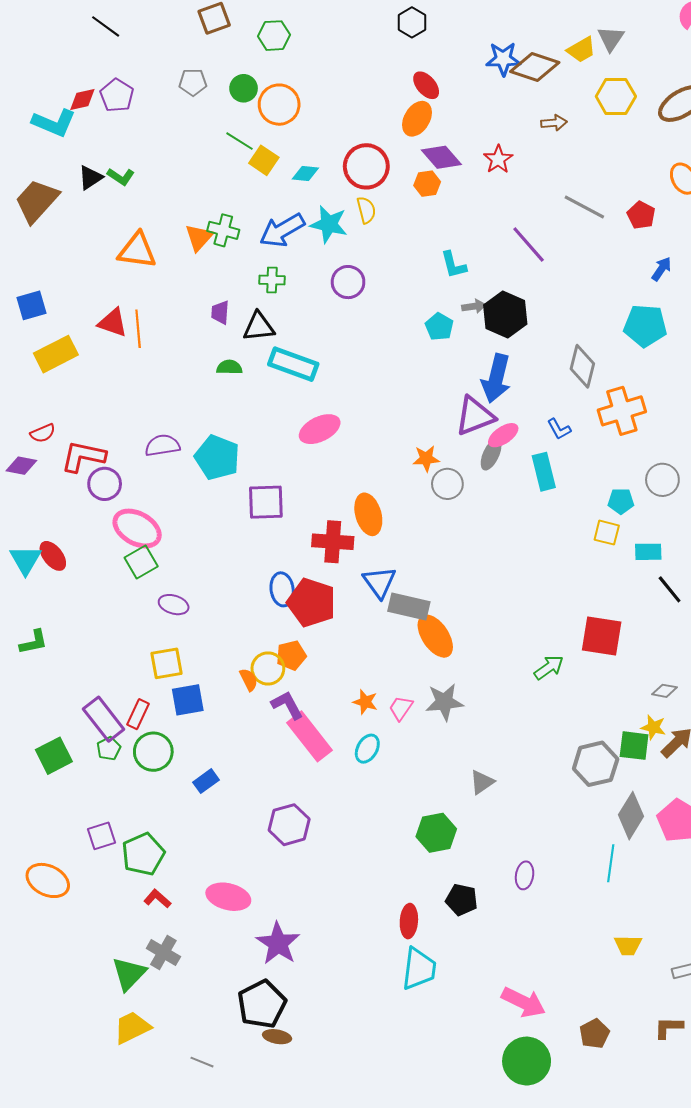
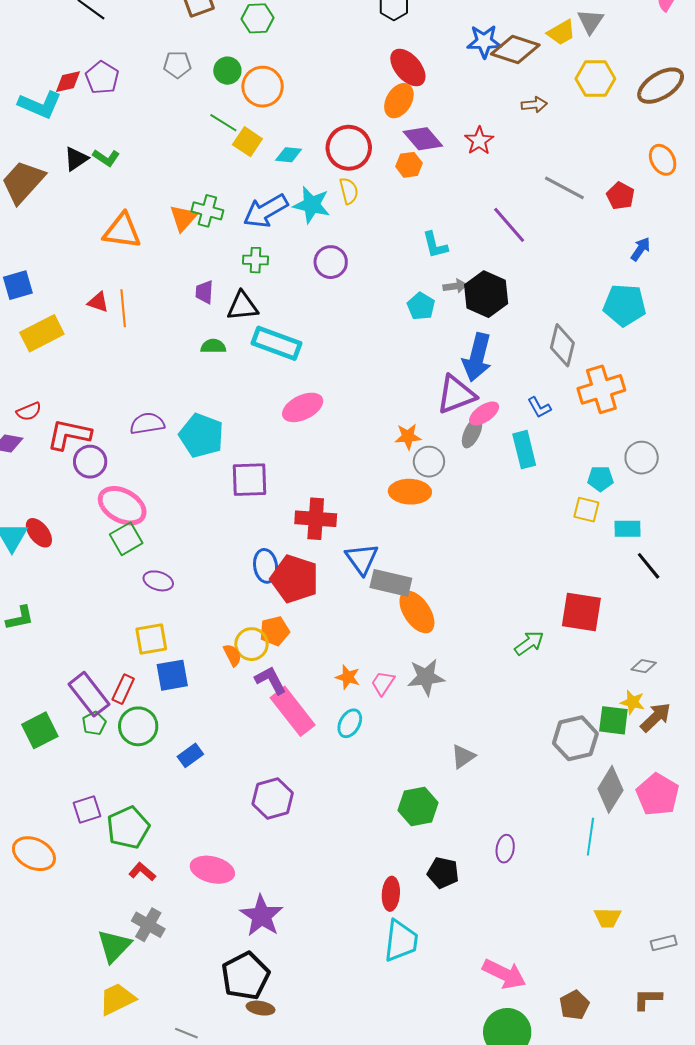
red ellipse: (426, 85) -> (408, 68), size x1.4
red triangle: (113, 323) -> (98, 302), size x0.7
orange ellipse: (368, 514) -> (410, 492), moved, turned -72

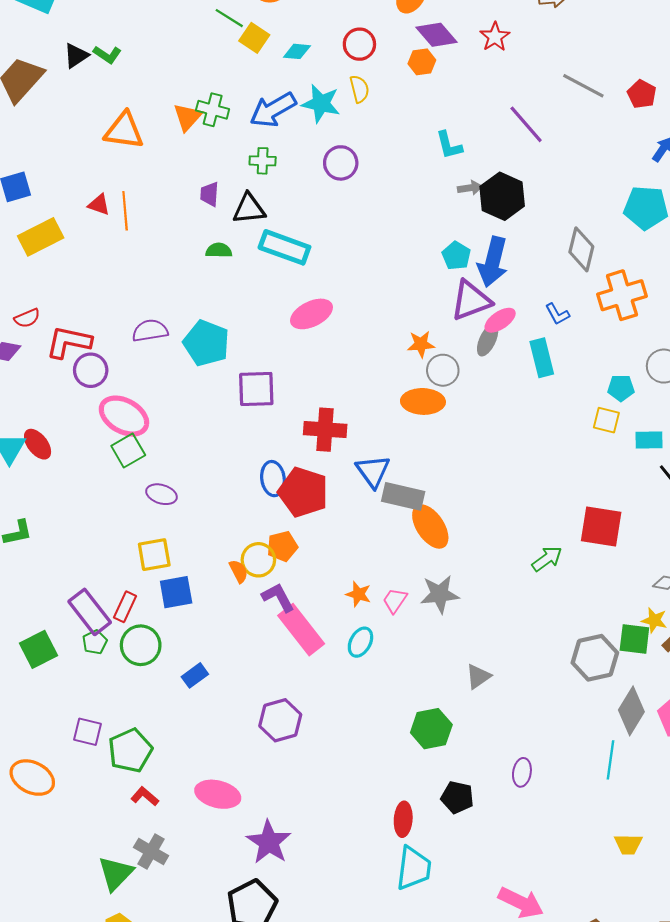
red circle: (349, 148) -> (359, 44), size x0.7
cyan pentagon: (421, 306) -> (456, 256), moved
purple square: (87, 810) -> (88, 732), turned 32

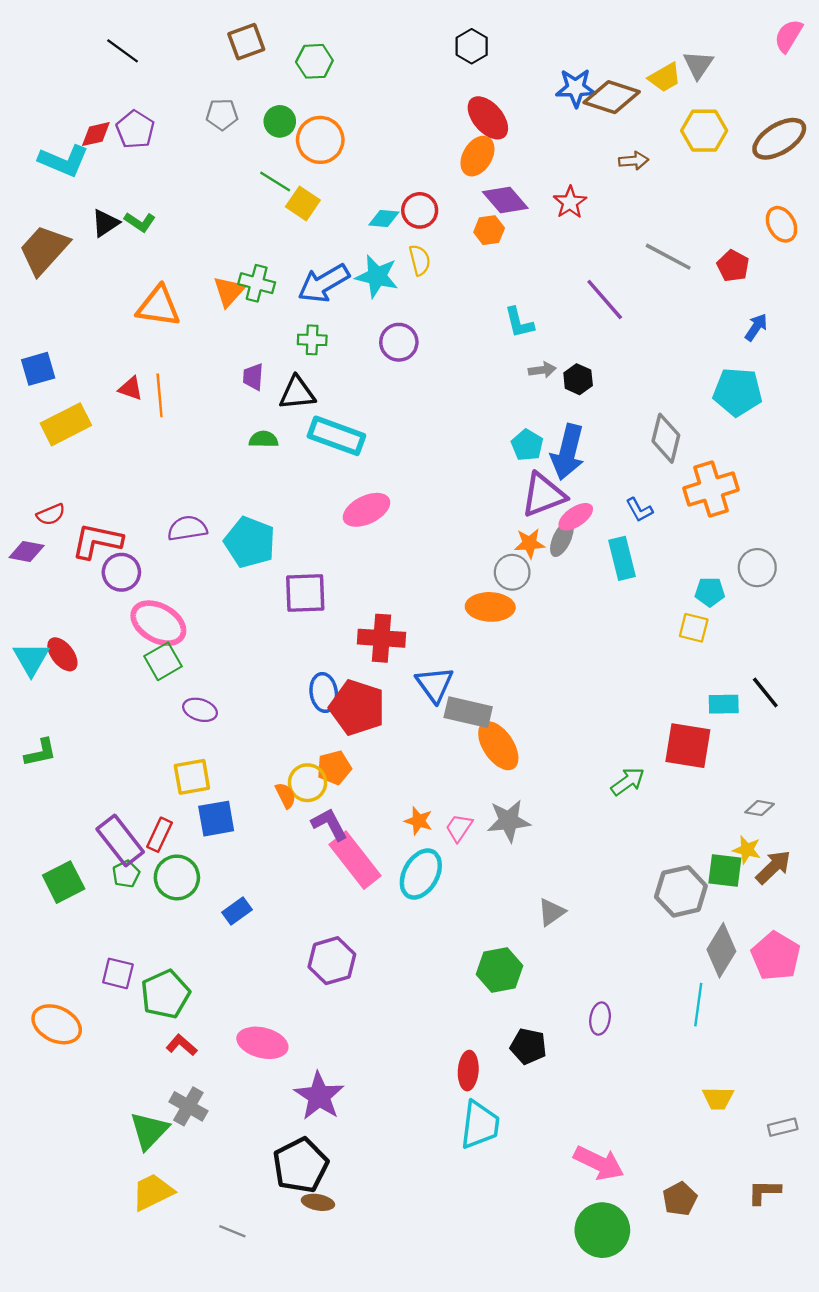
cyan diamond: (297, 51) -> (384, 218), moved
black hexagon: (502, 196) -> (578, 379), size x0.6
orange star: (421, 344) -> (529, 543), moved
cyan rectangle: (649, 440) -> (724, 704), moved
cyan ellipse: (360, 642) -> (421, 874), size x1.5

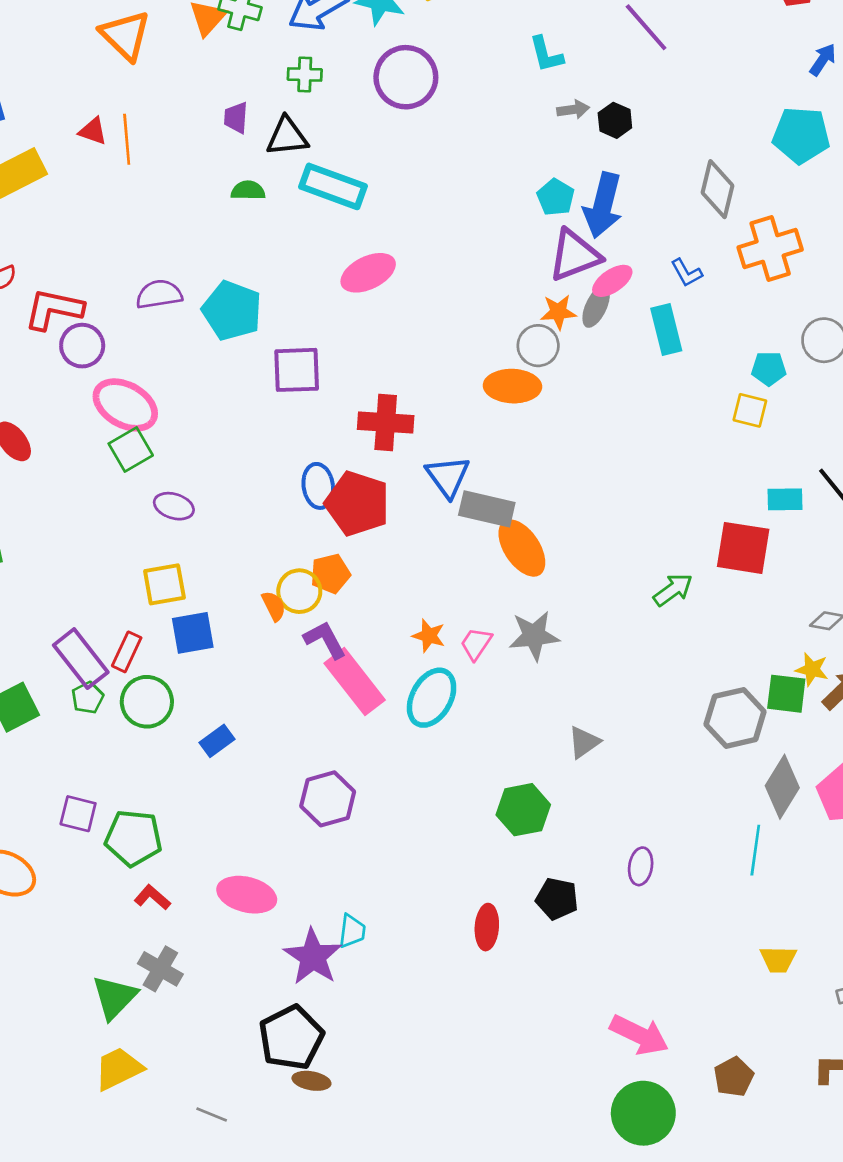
orange triangle: (158, 306) -> (125, 35), turned 36
purple circle: (399, 342) -> (406, 77), size x1.4
green pentagon: (165, 994) -> (133, 838), turned 30
cyan trapezoid: (480, 1125) -> (352, 931), moved, size x0.6

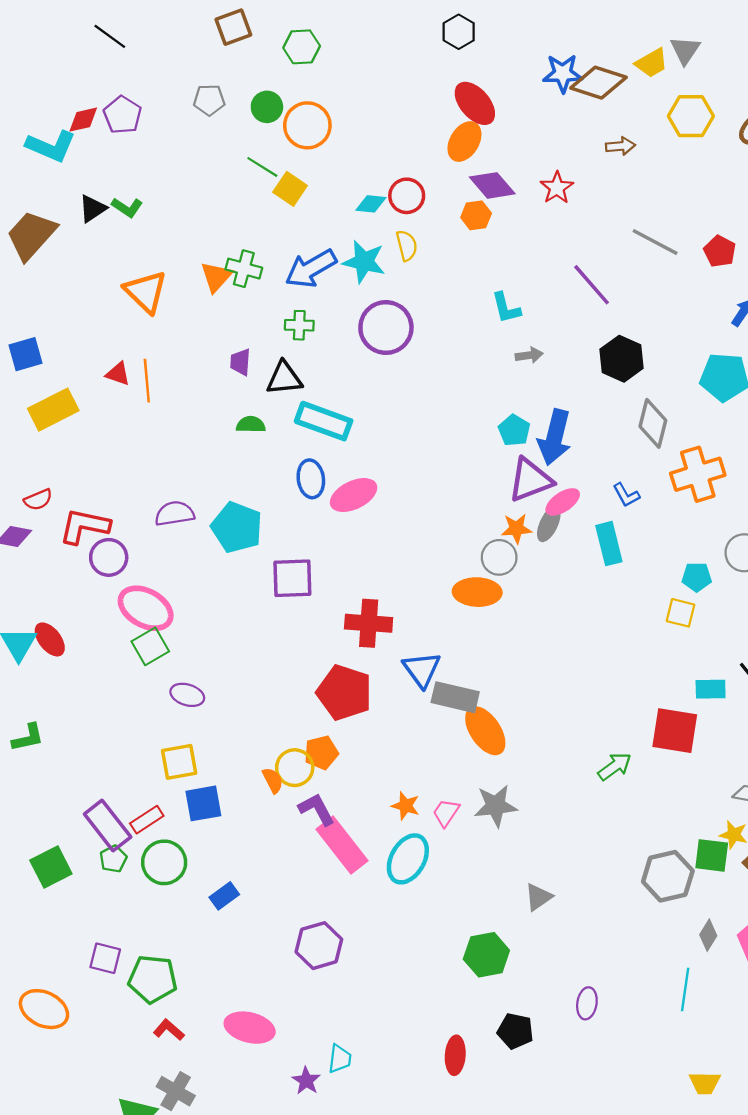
black hexagon: (615, 120) -> (622, 359), moved, size x1.5
blue ellipse: (318, 486) -> (311, 479), moved
red rectangle: (127, 652) -> (147, 820), turned 32
gray diamond: (782, 787) -> (708, 935), size x0.6
purple star: (313, 957) -> (306, 1081), size x0.6

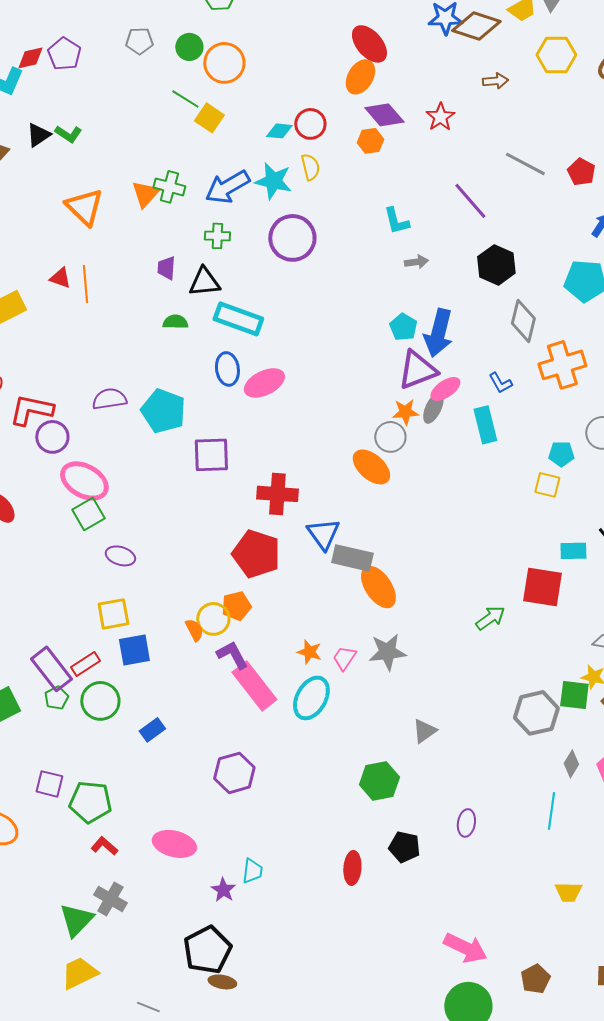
orange ellipse: (477, 592) -> (371, 467), turned 39

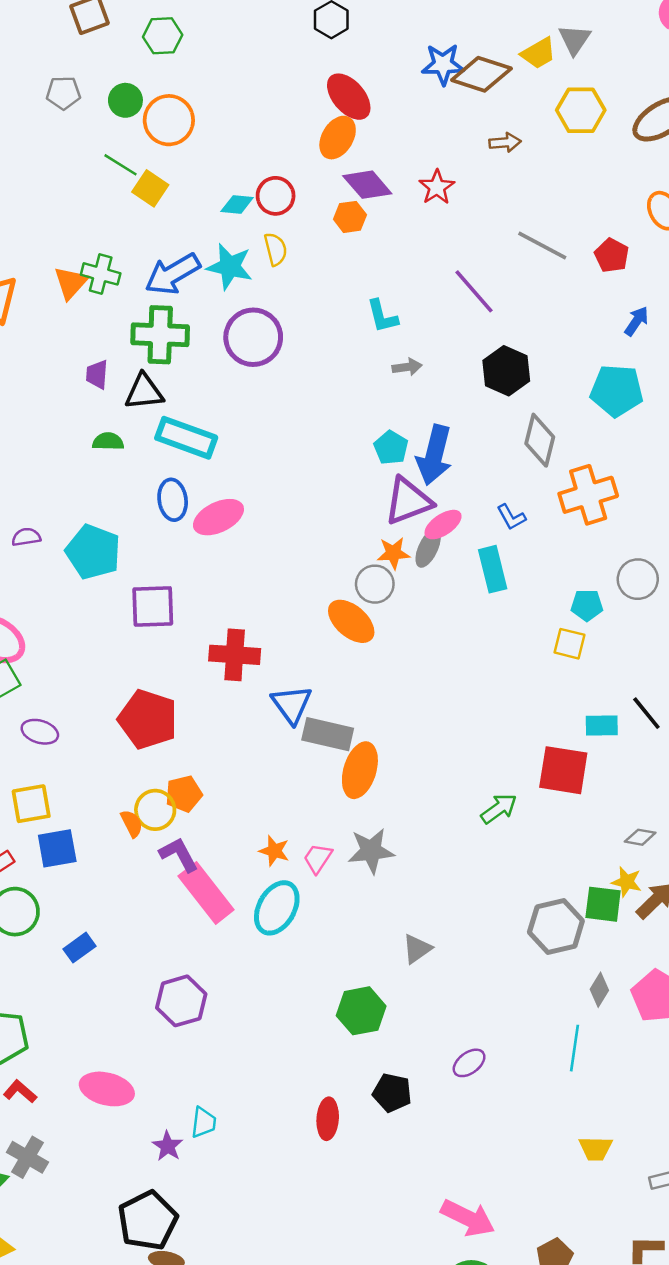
green cross: (217, 236) -> (160, 335), size x1.8
purple semicircle: (109, 399) -> (26, 537), size x0.7
red pentagon: (256, 554) -> (148, 719), moved
orange ellipse: (378, 587) -> (360, 770), turned 51
purple ellipse: (466, 823) -> (469, 1063), turned 44

